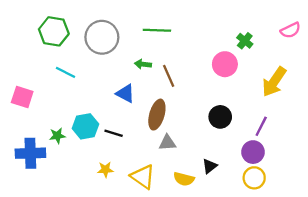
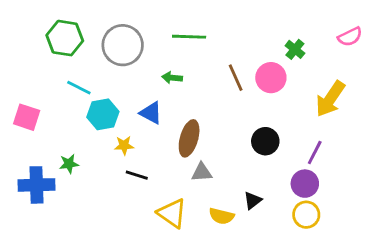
brown line: (169, 76) -> (236, 78), moved
cyan hexagon: (85, 126) -> (103, 114), moved
black line: (114, 133) -> (137, 175), moved
yellow star: (105, 170) -> (124, 145), moved

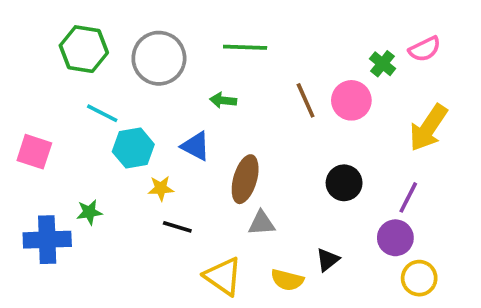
pink semicircle: (350, 37) -> (425, 49), moved
yellow circle: (306, 215) -> (419, 278), moved

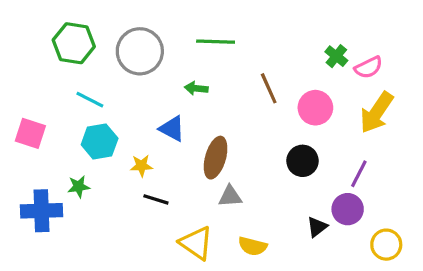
pink semicircle: (425, 49) -> (369, 67), moved
pink circle: (351, 100) -> (315, 108), moved
cyan hexagon: (133, 148) -> (100, 141), moved
black triangle: (328, 260) -> (317, 227), moved
yellow circle: (419, 278) -> (386, 245), moved

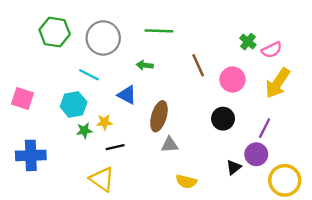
cyan line: (90, 100) -> (89, 75), moved
green star: (79, 187) -> (84, 131), moved
black line: (156, 199) -> (115, 147), turned -30
yellow triangle: (196, 243) -> (102, 179), moved
yellow circle: (386, 245) -> (285, 180), size x1.4

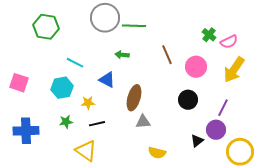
gray circle: (103, 38) -> (105, 18), moved
green star: (84, 131) -> (66, 122), moved

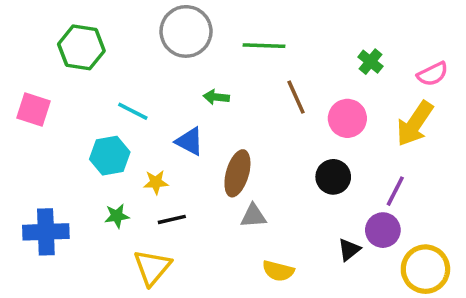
green line: (134, 26) -> (264, 46), moved
pink semicircle: (229, 42) -> (433, 74), moved
pink square: (19, 83) -> (33, 109), moved
yellow triangle: (86, 151) -> (152, 267), turned 35

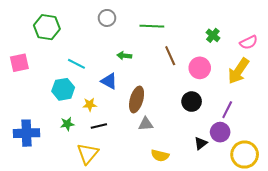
gray circle: (186, 31) -> (107, 18), size x0.6
pink square: (33, 109) -> (19, 63), turned -30

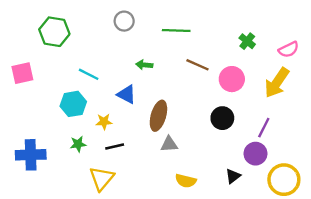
brown line: (170, 56) -> (198, 65), turned -42
black triangle: (201, 143) -> (233, 176), moved

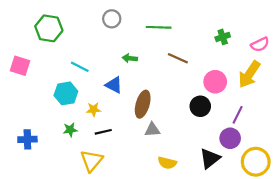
green cross: (247, 41) -> (223, 37), turned 32
pink square: (22, 73) -> (20, 66), turned 30
pink circle: (232, 79) -> (215, 82), moved
blue cross: (31, 155) -> (27, 139), size x0.7
black triangle: (233, 176) -> (210, 159), size x1.5

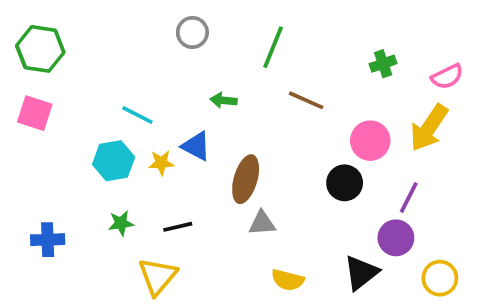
green line: (159, 27) -> (273, 47), turned -70
green hexagon: (49, 28) -> (40, 49), moved
yellow star: (94, 109) -> (161, 163), moved
yellow circle: (256, 162) -> (440, 278), size x0.7

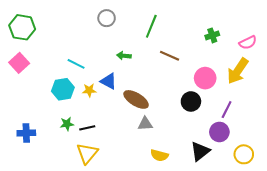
pink square: (35, 113) -> (19, 63), turned 30
brown ellipse: (246, 179) -> (136, 99), turned -75
black line: (178, 227) -> (87, 128), moved

